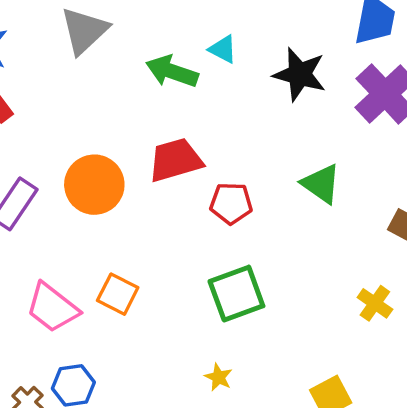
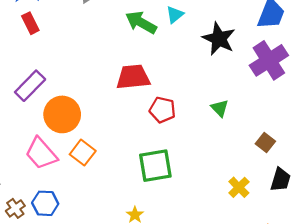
cyan triangle: (223, 49) -> (175, 15), turned 42
green triangle: (321, 184) -> (220, 108), size x0.7
orange circle: (94, 185) -> (62, 114), moved

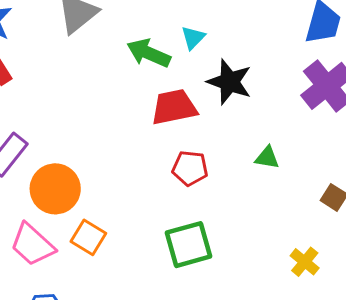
black star: (219, 39) -> (229, 82), moved
red trapezoid: (133, 77) -> (174, 107), moved
green triangle: (220, 108) -> (267, 158), turned -30

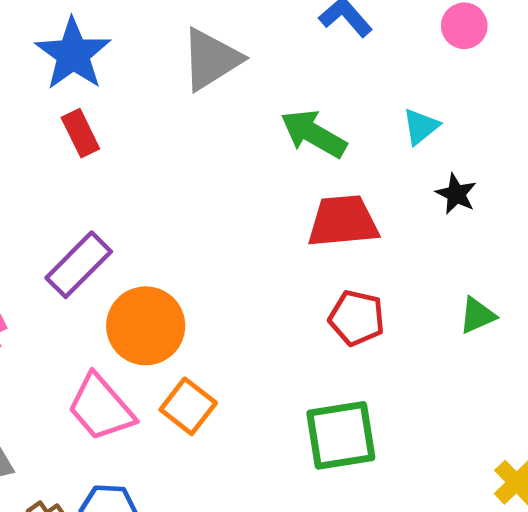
cyan triangle: (193, 38) -> (421, 127), moved
black star: (229, 82) -> (456, 194), moved, size x0.6
green triangle: (267, 158) -> (477, 315), turned -40

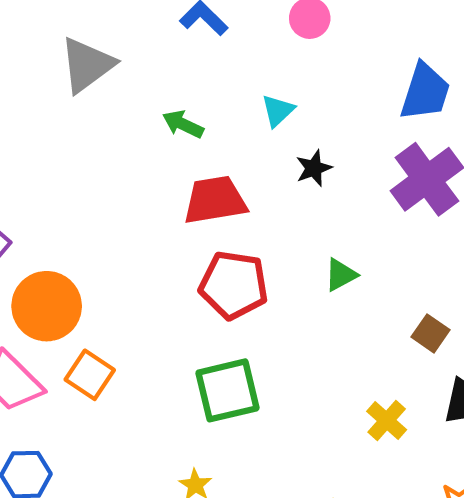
green arrow: (313, 134) -> (183, 124), size x0.7
black star: (456, 194) -> (314, 168), turned 30
red pentagon: (357, 318) -> (234, 285), size x1.4

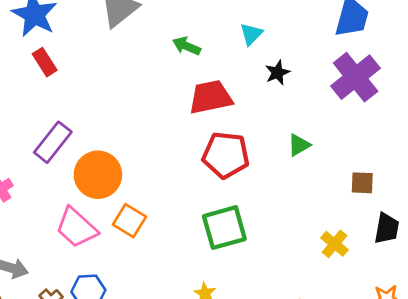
brown square: (431, 333) -> (362, 183), turned -30

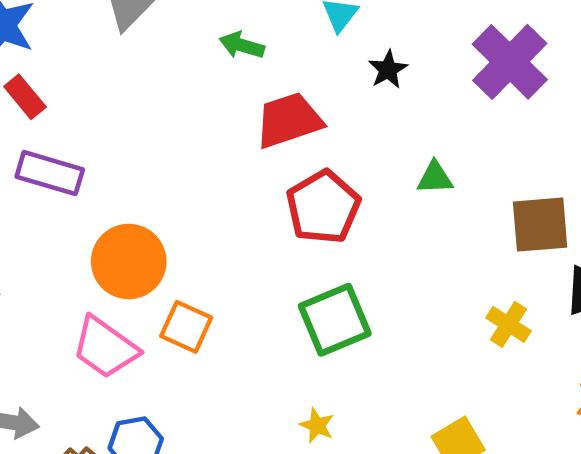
purple rectangle: (53, 142) -> (50, 173), moved, turned 75
green triangle: (299, 145) -> (435, 178), turned 35
red pentagon: (226, 155) -> (323, 207), turned -30
brown square: (362, 183) -> (540, 225), size x1.6

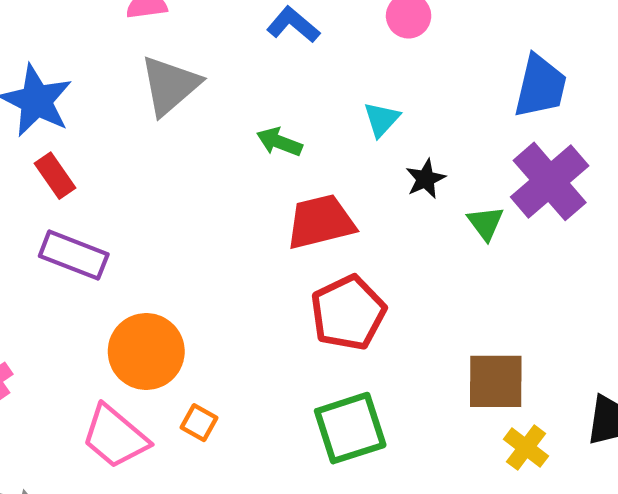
green triangle: (435, 178) -> (486, 223), moved, turned 51
brown square: (540, 225) -> (496, 381), moved
orange square: (186, 327) -> (199, 423), size x0.7

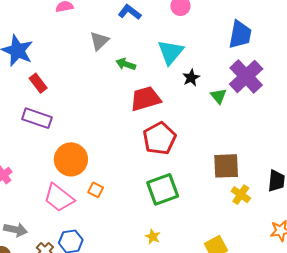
gray triangle: (170, 85) -> (99, 41), moved, size x0.7
cyan triangle: (382, 119) -> (171, 52), size x1.6
red rectangle: (55, 176) -> (38, 83), moved

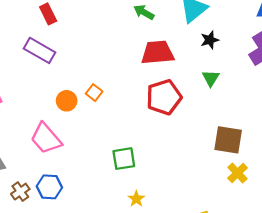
green triangle: (219, 96) -> (211, 78), moved
orange circle: (71, 159) -> (67, 101), size x0.6
green square: (163, 189) -> (124, 159), moved, size x0.7
orange square: (96, 190) -> (94, 93), moved

